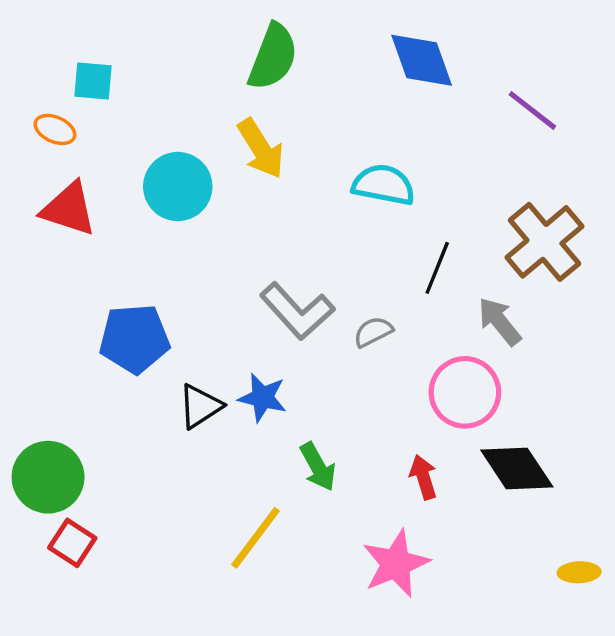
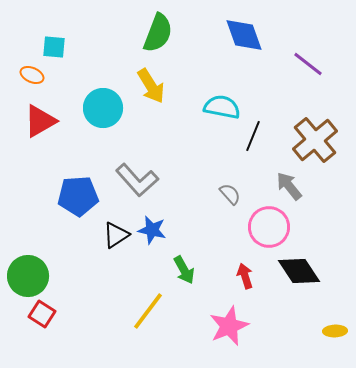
red triangle: (69, 209) -> (40, 121), turned -48
black line: (437, 268) -> (253, 136), moved
gray L-shape: (297, 311) -> (137, 180), moved
gray semicircle: (373, 332) -> (230, 194), moved, turned 75

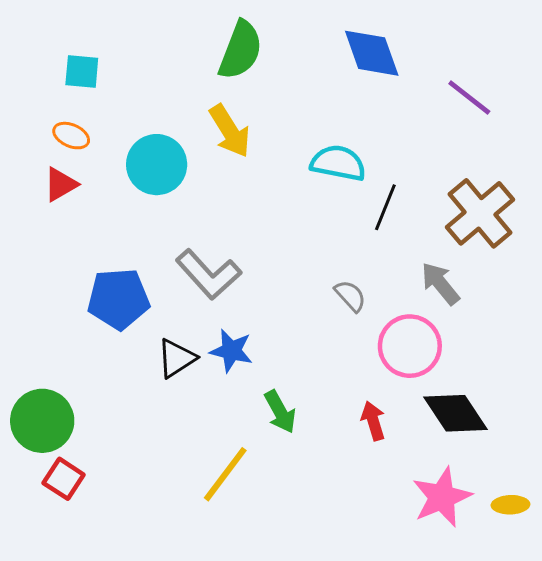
orange ellipse: (32, 75) -> (71, 136), moved
red triangle: (40, 121) -> (60, 184), size x0.7
pink star: (229, 326) -> (442, 497), moved

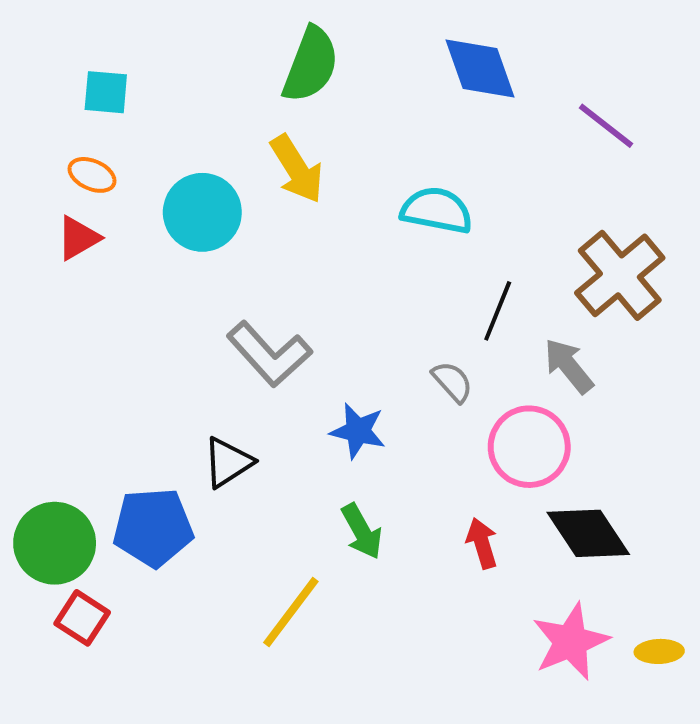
black line: (385, 207) -> (498, 311), moved
blue pentagon: (118, 299) -> (153, 527), moved
blue star: (231, 351) -> (358, 431), moved

